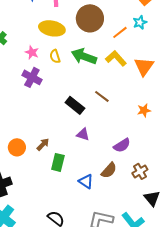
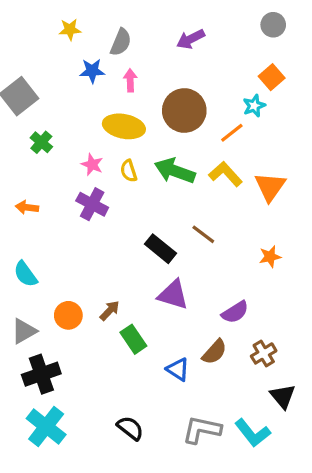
cyan star: (140, 22) -> (254, 106), moved
purple triangle: (83, 134) -> (173, 295), size x1.5
green rectangle: (58, 162) -> (133, 339), turned -48

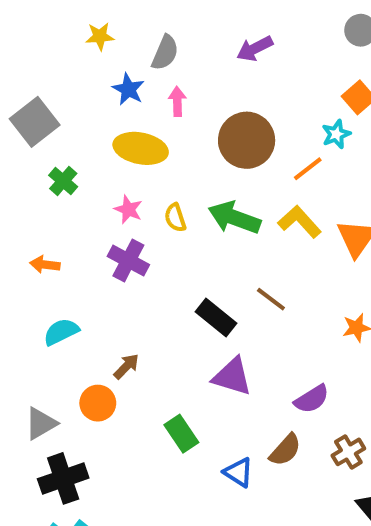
blue star: (92, 71) -> (128, 89), turned 30
yellow ellipse: (124, 126) -> (141, 148), moved
cyan semicircle: (25, 274) -> (61, 332), moved, turned 100
brown arrow: (110, 311) -> (126, 366), moved

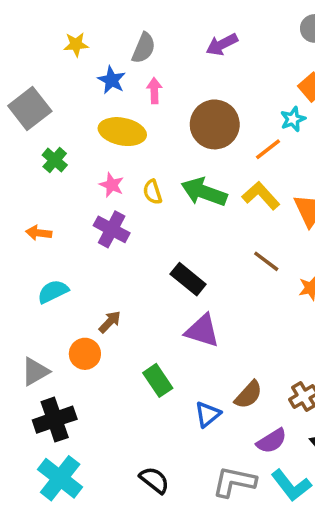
yellow star: (100, 36) -> (76, 44), moved
brown line: (271, 299) -> (266, 261), moved
purple semicircle: (312, 399) -> (272, 441), moved
blue triangle: (238, 472) -> (208, 414), turned 48

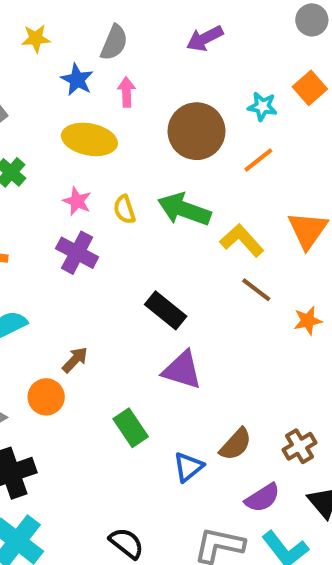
cyan star: (293, 119) -> (262, 106), moved, turned 30
yellow L-shape: (261, 196) -> (242, 240), moved

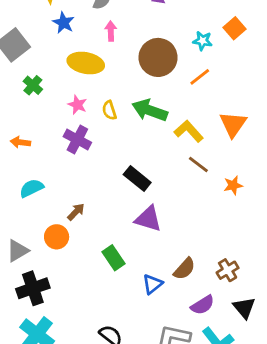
blue star: (77, 80) -> (63, 23), moved

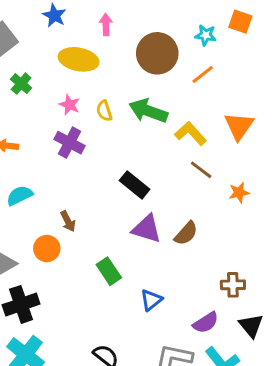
orange square: (235, 28) -> (240, 22), turned -30
brown arrow: (76, 212) -> (68, 221), turned 108
brown semicircle: (184, 269) -> (186, 233), moved
brown cross: (228, 270) -> (233, 285), turned 30

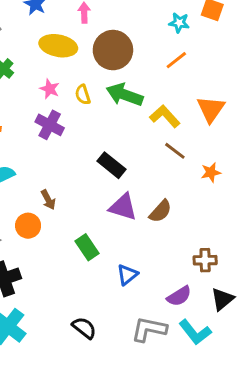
brown circle: (157, 53) -> (113, 50), moved
black triangle: (251, 326) -> (222, 299), turned 30

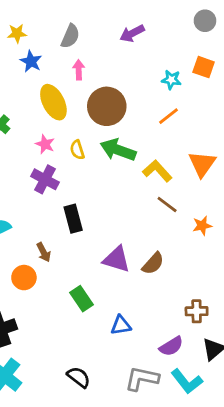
yellow ellipse: (58, 46) -> (53, 102), turned 52
black rectangle: (112, 165) -> (73, 219), moved, turned 36
blue triangle: (127, 275) -> (121, 325), turned 30

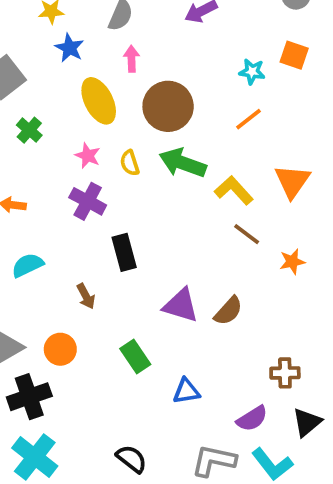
orange circle: (24, 278) -> (60, 349), moved

